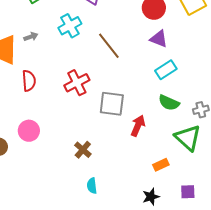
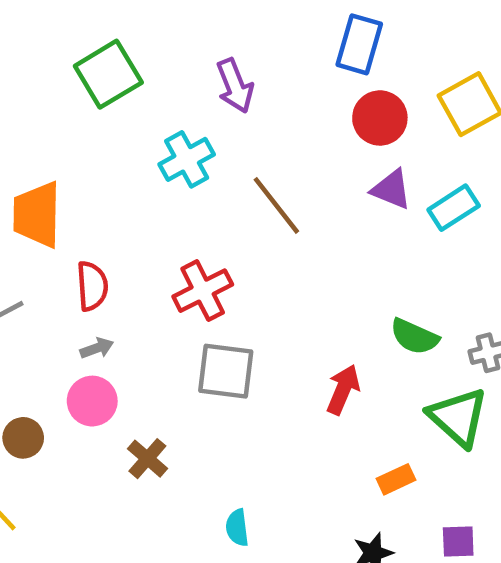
gray arrow: (31, 37) -> (97, 348), moved
cyan rectangle: (166, 70) -> (454, 208), moved
gray square: (112, 104) -> (226, 371), moved
brown cross: (83, 150) -> (147, 459), moved

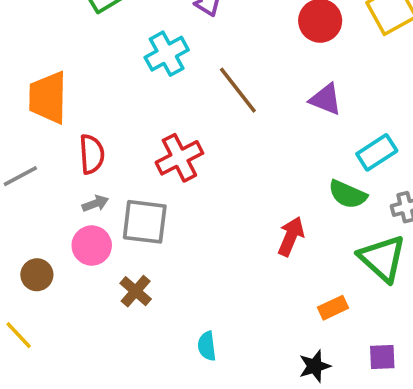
purple triangle: (391, 189) -> (326, 99), moved
cyan rectangle: (454, 208) -> (377, 152), moved
gray square: (226, 371) -> (145, 222), moved

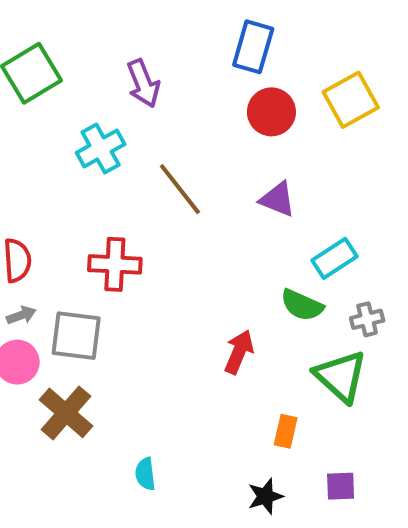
red cross: (179, 158) -> (115, 264), turned 30
brown cross: (136, 291) -> (66, 413), size x1.5
orange rectangle: (333, 308) -> (286, 431), turned -52

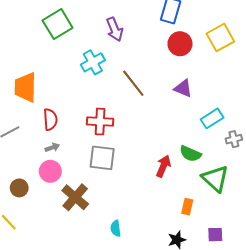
green semicircle: (302, 305) -> (190, 154), moved
gray cross: (367, 319) -> (234, 139), moved
gray square: (76, 336) -> (102, 158), moved

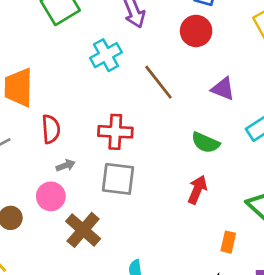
red circle: (180, 44) -> (196, 31), moved
gray arrow: (52, 147) -> (66, 165), moved
green semicircle: (190, 154) -> (205, 143), moved

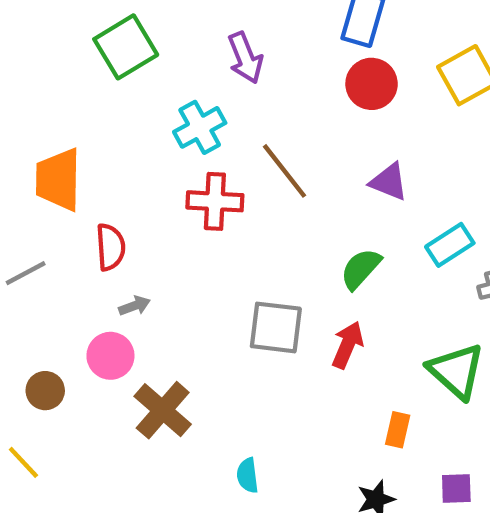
red circle: (196, 31) -> (372, 84), moved
red cross: (115, 132) -> (215, 201), moved
green semicircle: (205, 143) -> (361, 269), turned 108
gray square: (118, 179) -> (276, 327), moved

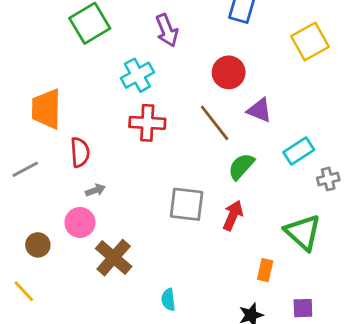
red circle: (372, 84) -> (229, 72), moved
brown line: (285, 171) -> (215, 123), moved

